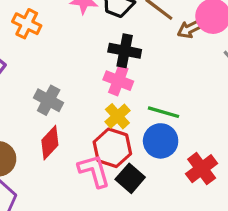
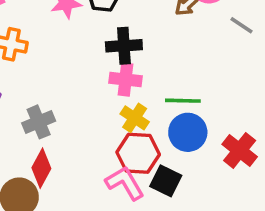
gray cross: (49, 100) -> (39, 122), moved, turned -36
red diamond: (50, 143) -> (41, 168), moved

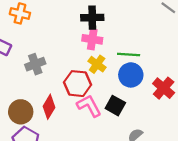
red hexagon: (138, 153) -> (78, 84), moved
red diamond: (41, 168) -> (49, 107), moved

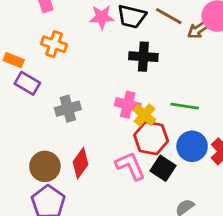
pink cross: (92, 39) -> (128, 105), moved
blue circle: (131, 75) -> (192, 146), moved
red hexagon: (78, 84) -> (151, 138), moved

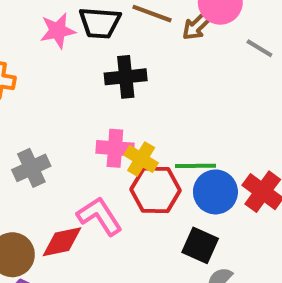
green line: (185, 106) -> (195, 166), moved
red diamond: (81, 163) -> (62, 242), turned 52
pink L-shape: (130, 166) -> (100, 216), moved
black square: (163, 168) -> (200, 245), moved

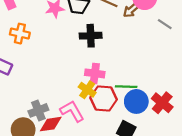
pink cross: (115, 148) -> (95, 73), moved
yellow cross: (141, 159) -> (87, 90), moved
gray cross: (31, 168) -> (38, 110), moved

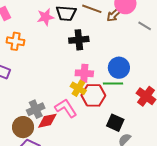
blue circle: (136, 101) -> (119, 68), moved

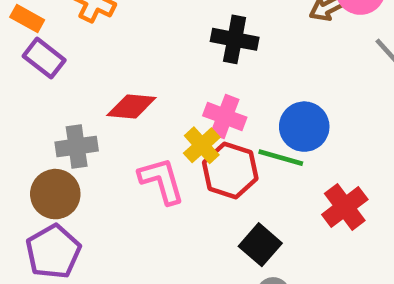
gray cross: (36, 109) -> (77, 146), moved
red diamond: (47, 121) -> (131, 106), moved

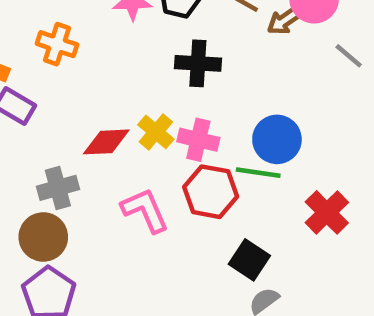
yellow cross: (202, 145) -> (156, 132), moved

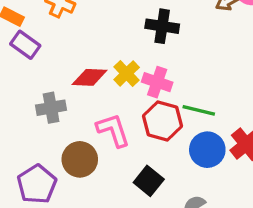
blue circle: (277, 139) -> (207, 150), moved
brown circle: (43, 237) -> (80, 159), moved
black square: (249, 260) -> (149, 181), moved

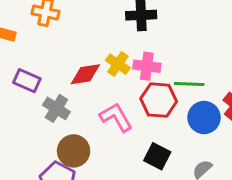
purple rectangle: (25, 45) -> (27, 81), moved
gray cross: (51, 108) -> (56, 108), turned -36
brown circle: (80, 159) -> (74, 151), moved

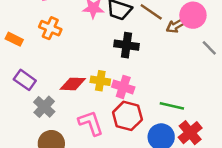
yellow cross: (118, 64) -> (100, 81), turned -36
green line: (189, 84) -> (172, 106), moved

